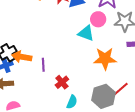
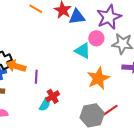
orange star: (105, 59) -> (98, 78), turned -30
cyan semicircle: (72, 102) -> (45, 105), moved

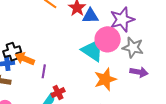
pink circle: (96, 38) -> (108, 39), size x1.6
cyan triangle: (83, 51) -> (93, 50), size x1.4

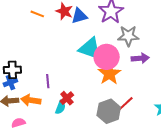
pink circle: (108, 39) -> (107, 57), moved
black cross: (12, 52) -> (12, 70), turned 30
orange arrow: (25, 59) -> (31, 100), moved

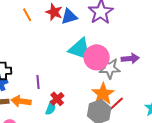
orange line: (37, 14) -> (27, 15), turned 40
gray star: (128, 36) -> (110, 68), moved
orange star: (109, 74) -> (103, 94), moved

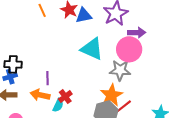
pink circle: (97, 57) -> (129, 49), moved
purple arrow: (130, 59) -> (137, 33), moved
orange arrow: (21, 101) -> (40, 95), moved

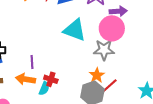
orange star: (111, 95) -> (97, 75), size x0.7
red cross: (65, 97) -> (51, 79), turned -32

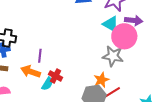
cyan triangle: (75, 30) -> (111, 24), moved, size x0.7

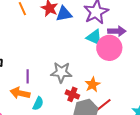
gray star: (113, 56) -> (61, 72), moved
red cross: (56, 76) -> (72, 94), moved
orange star: (101, 80) -> (93, 85), moved

